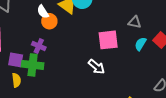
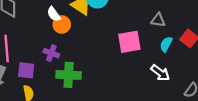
green cross: (33, 65) -> (69, 75), moved
white arrow: (96, 67) -> (160, 73), moved

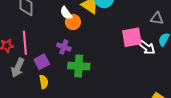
purple square: (26, 70) -> (42, 62), turned -35
white arrow: (160, 73) -> (147, 47), moved

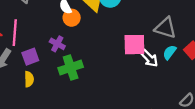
gray triangle: (157, 18) -> (165, 28), size x1.5
green cross: (79, 66) -> (71, 68), turned -30

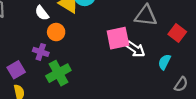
orange circle: (72, 18) -> (56, 32), moved
cyan semicircle: (170, 52) -> (164, 62), moved

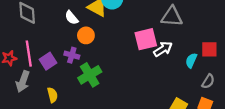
red square: (177, 33) -> (209, 49), moved, turned -35
white arrow: (135, 49) -> (163, 49), turned -66
purple square: (16, 70) -> (48, 61), moved

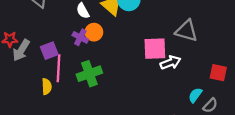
pink line: (29, 54) -> (59, 68), moved
purple cross: (72, 55) -> (80, 37), moved
cyan semicircle: (191, 60) -> (195, 95), moved
gray arrow: (23, 82) -> (21, 50), moved

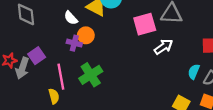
pink square: (155, 49) -> (145, 24), moved
purple square: (49, 51) -> (37, 56), moved

